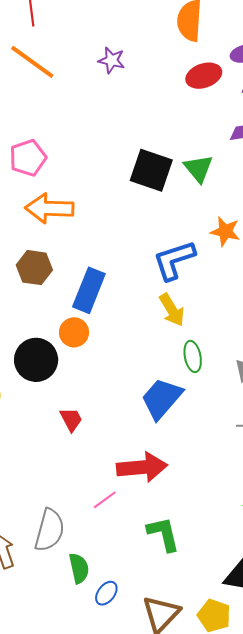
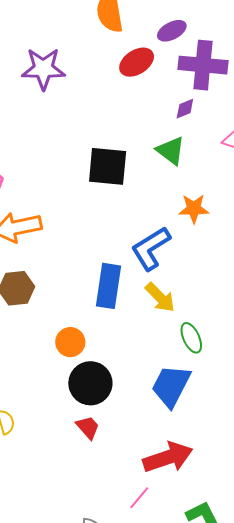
purple star: (112, 60) -> (43, 69), size x1.6
green triangle: (198, 168) -> (171, 151), moved
blue rectangle: (89, 290) -> (108, 286), moved
black circle: (36, 360) -> (90, 383), moved

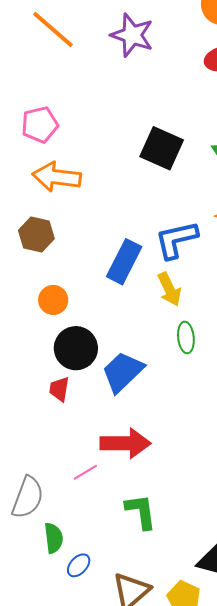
orange circle: (70, 342) -> (53, 300), moved
blue trapezoid: (171, 386) -> (123, 372), moved
red trapezoid: (88, 427) -> (59, 389), turned -148

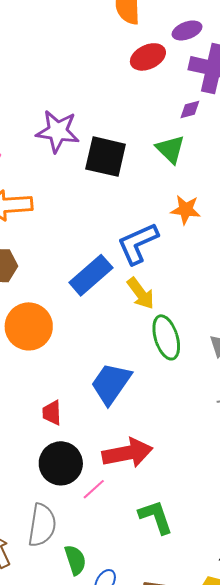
purple star: (132, 35) -> (58, 131), moved
blue rectangle: (124, 262) -> (91, 275), turned 33
orange circle: (53, 300) -> (29, 326), size x1.6
green ellipse: (186, 337) -> (166, 337), size x1.4
black circle: (76, 348) -> (61, 463), moved

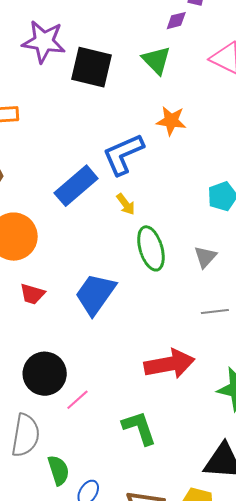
yellow arrow: (141, 293) -> (126, 204), size x0.7
red trapezoid: (52, 413) -> (32, 294), moved, turned -72
red arrow: (127, 453) -> (169, 364), moved

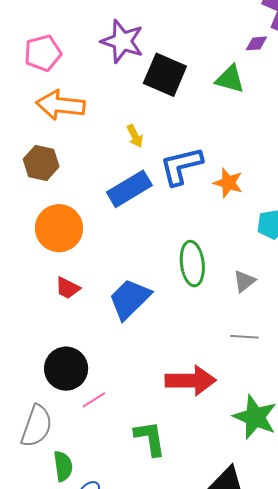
green triangle: (156, 60) -> (230, 79), turned -40
orange star: (171, 121) -> (228, 183), moved
yellow arrow: (126, 204) -> (135, 136), moved

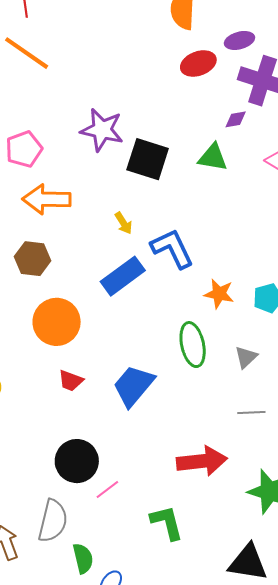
blue L-shape: (181, 166) -> (172, 248), turned 84
orange star: (228, 183) -> (219, 294), moved

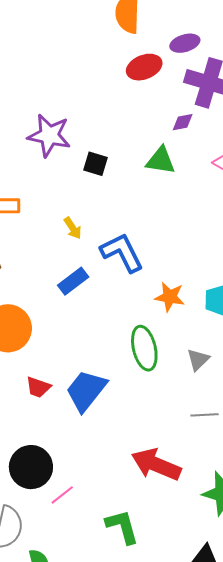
black square: (148, 159) -> (95, 164), size x0.6
blue rectangle: (123, 276) -> (73, 281), size x0.7
red trapezoid: (71, 381) -> (38, 387), moved
red arrow: (202, 461) -> (156, 465), turned -150

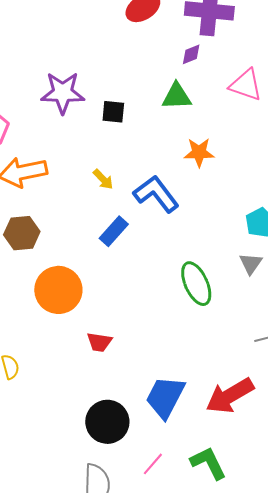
orange star: (170, 297) -> (199, 152), moved
gray triangle: (198, 360) -> (251, 264), moved
blue trapezoid: (86, 391) -> (165, 397), moved
red arrow: (156, 465) -> (230, 396), turned -42
pink line: (62, 495) -> (153, 464), moved

